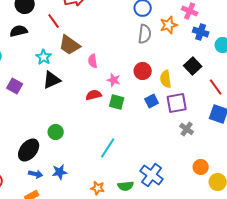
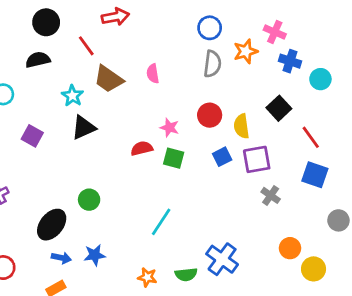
pink semicircle: (93, 61) -> (153, 74), moved

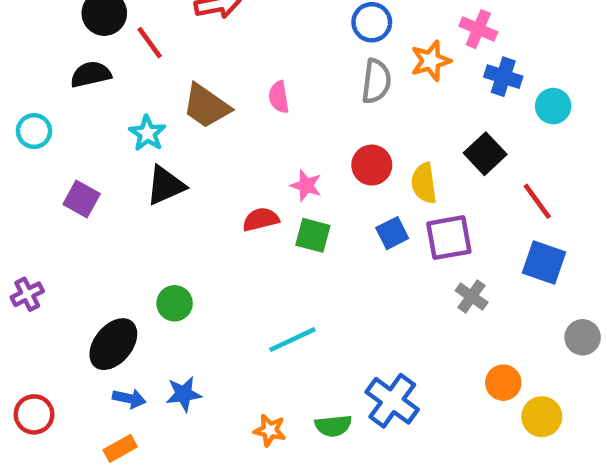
red line: (86, 46) -> (150, 43), moved
cyan line: (161, 222) -> (292, 340), turned 32

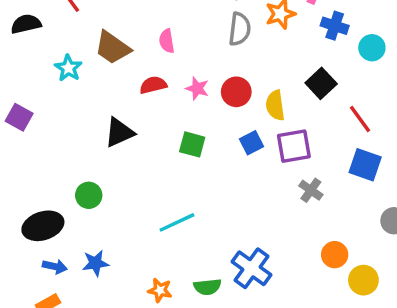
black triangle: (165, 185) -> (119, 133), moved
pink star: (306, 185) -> (197, 88), moved
red semicircle: (261, 219) -> (153, 85), moved
black ellipse: (113, 344) -> (43, 226), turned 33

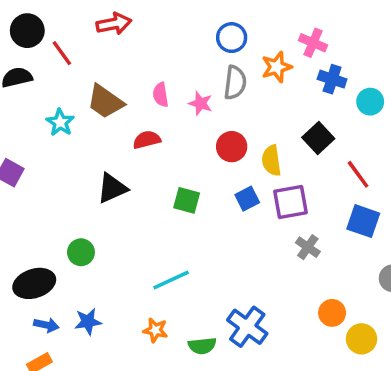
pink star: (197, 88) -> (200, 103), moved
orange star: (160, 290) -> (155, 330), moved

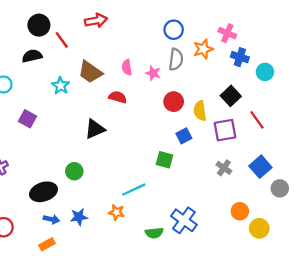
red semicircle: (147, 140) -> (118, 97), turned 30
green square: (187, 200) -> (164, 160), moved
purple square: (291, 202) -> (225, 130), moved
blue square: (363, 221) -> (260, 167), moved, turned 30
orange star: (155, 330) -> (117, 212), moved

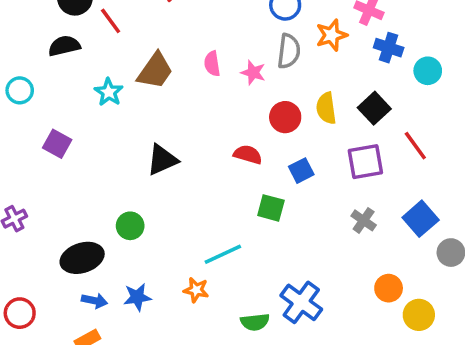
brown trapezoid: (90, 72) -> (155, 71), turned -90
red semicircle: (118, 97) -> (248, 155), moved
yellow semicircle: (200, 111) -> (326, 108), moved

